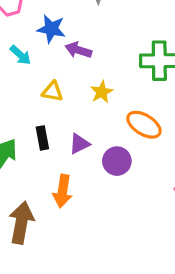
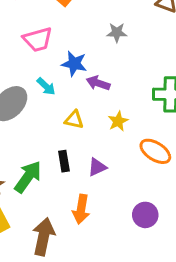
purple circle: (117, 161) -> (145, 215), moved

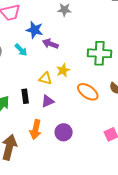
cyan arrow: (46, 86) -> (21, 50), moved
yellow triangle: (74, 120) -> (45, 78), moved
purple circle: (145, 215) -> (64, 132), moved

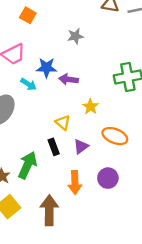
cyan arrow: (21, 50) -> (28, 84), moved
yellow triangle: (45, 78) -> (63, 123), moved, turned 40
orange ellipse: (88, 92) -> (115, 136), moved

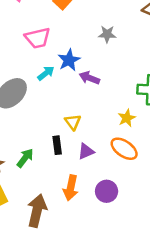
blue star: (46, 68) -> (69, 60), turned 30
cyan arrow: (28, 84) -> (46, 73), turned -84
yellow star: (90, 107) -> (127, 118), moved
green arrow: (27, 165) -> (25, 158), size x0.7

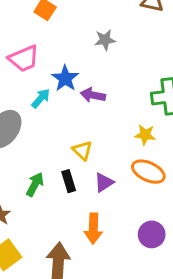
yellow star: (127, 118) -> (145, 135), turned -30
green arrow: (25, 158) -> (35, 184), moved
purple circle: (107, 191) -> (152, 234), moved

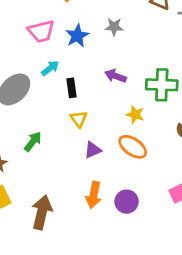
blue star: (65, 78) -> (77, 36), moved
purple arrow: (93, 95) -> (116, 76), moved
black rectangle: (69, 181) -> (71, 88), moved
orange arrow: (93, 229) -> (94, 195), moved

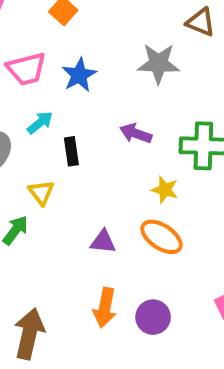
gray star: (114, 27) -> (159, 63), moved, size x1.5
yellow triangle: (79, 119) -> (41, 192), moved
purple triangle: (93, 150) -> (103, 242), turned 30

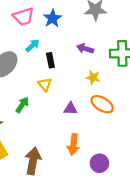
yellow star: (165, 190) -> (93, 77), moved
yellow triangle: (41, 192) -> (45, 84), moved
purple circle: (153, 317) -> (99, 163), moved

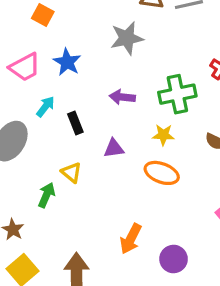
yellow star: (93, 77) -> (163, 135), moved
yellow triangle: (45, 84) -> (71, 172), moved
purple triangle: (70, 109) -> (114, 148), moved
orange arrow: (73, 144) -> (131, 239), turned 30

